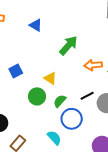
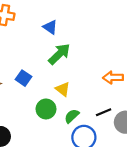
green arrow: (68, 45) -> (59, 54), moved
blue square: (16, 71) -> (24, 78), turned -32

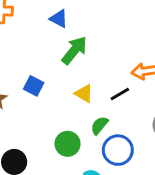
green circle: (46, 109) -> (68, 144), moved
black line: (104, 112) -> (120, 94), moved

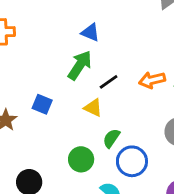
blue triangle: (59, 19) -> (90, 32), moved
black line: (120, 94) -> (109, 82), moved

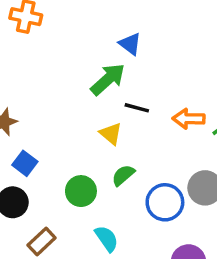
black line: (109, 82) -> (137, 108), turned 36
blue square: (42, 104) -> (25, 163), moved
blue circle: (132, 161) -> (165, 202), moved

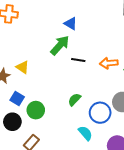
yellow triangle: (111, 134) -> (22, 67), moved
green circle: (81, 191) -> (36, 110), moved
cyan semicircle: (107, 239) -> (85, 133), moved

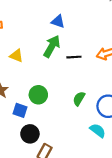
yellow triangle: (22, 67) -> (16, 56), moved
green circle: (36, 110) -> (38, 95), moved
black circle: (12, 122) -> (30, 134), moved

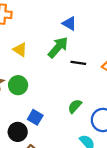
green circle: (38, 95) -> (18, 85), moved
blue square: (20, 110) -> (35, 117), moved

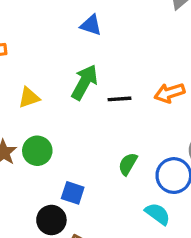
blue triangle: (69, 23) -> (91, 25), moved
yellow triangle: (20, 50) -> (29, 98), turned -40

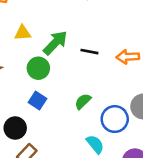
green arrow: (85, 82) -> (55, 43), moved
green circle: (37, 151) -> (38, 68), moved
blue square: (73, 193) -> (38, 101), moved

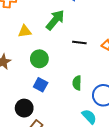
green arrow: (55, 43) -> (55, 20), moved
green semicircle: (83, 101) -> (77, 83), turned -40

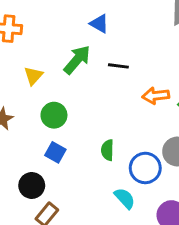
yellow triangle: (25, 31) -> (33, 76), turned -40
black line: (79, 43) -> (118, 66), moved

